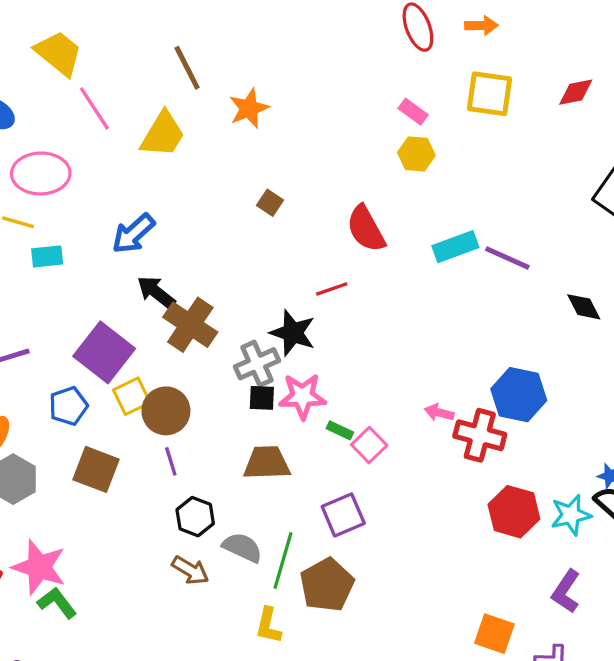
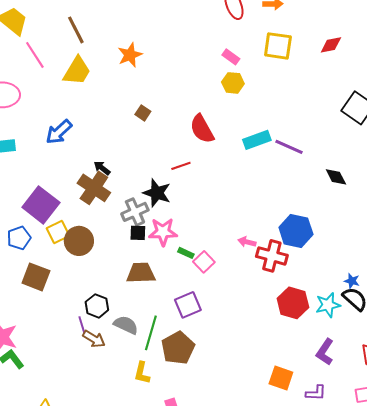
brown line: (187, 68) -> (76, 30), moved
black arrow: (156, 292) -> (102, 168), moved, size x0.7
purple line: (171, 461) -> (82, 325), moved

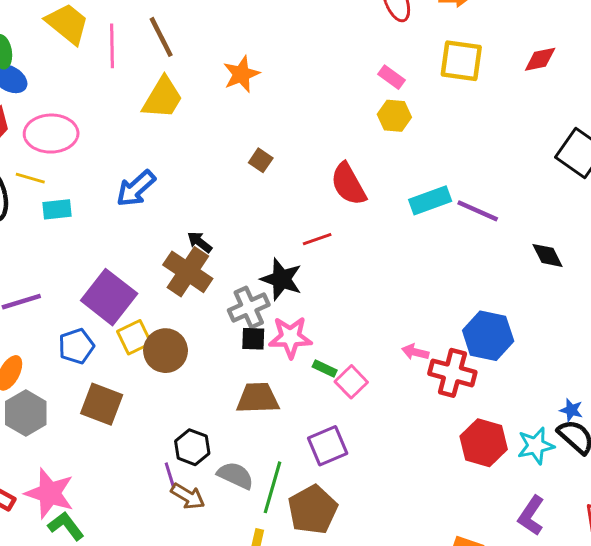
pink line: (35, 55) -> (112, 46), moved, turned 32

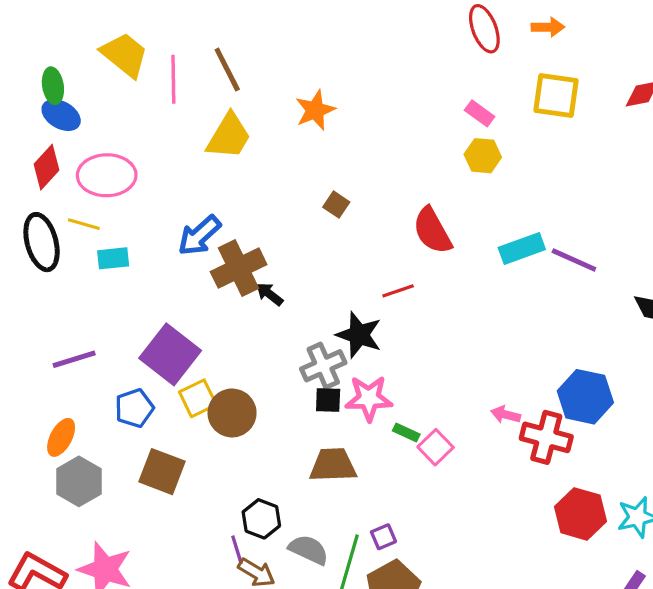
brown cross: (188, 272) -> (239, 268), moved, turned 30
purple square: (328, 446) -> (383, 537), moved, size x0.6

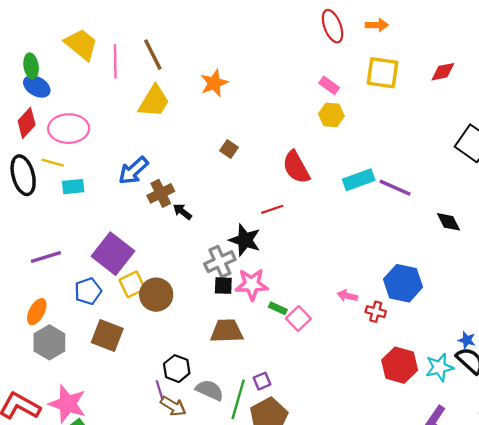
brown cross: (239, 268) -> (161, 193), size x0.7
red cross: (546, 437) -> (376, 312), size x0.6

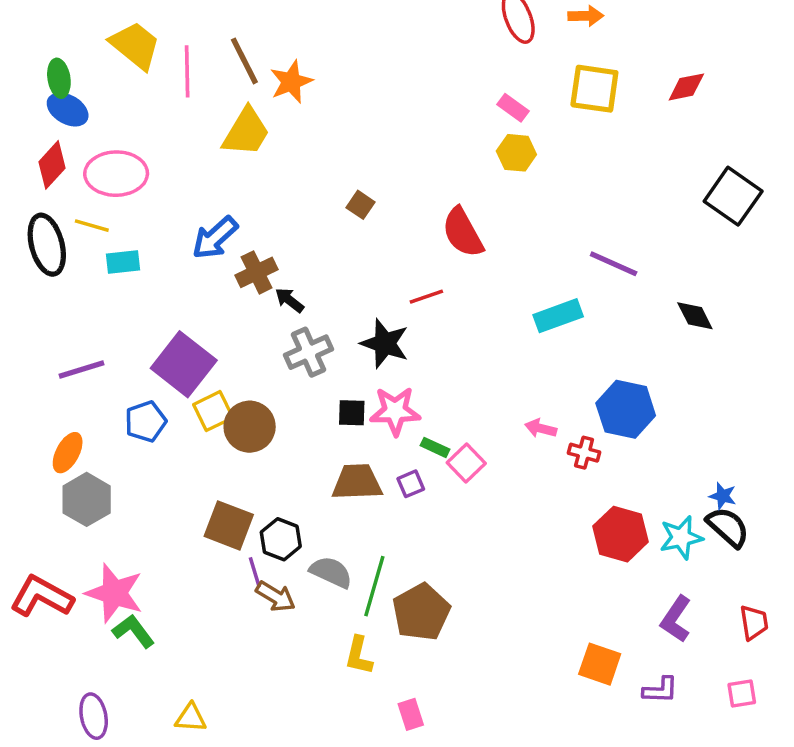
orange star: (214, 83) -> (291, 82), moved
cyan rectangle: (359, 180) -> (558, 316), moved
gray cross: (220, 262) -> (308, 352), moved
brown square: (107, 336) -> (229, 525), moved
purple square: (262, 381) -> (411, 484), moved

